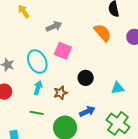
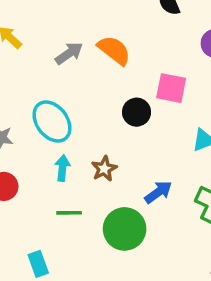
orange semicircle: (103, 33) -> (114, 50), moved
pink square: (63, 51) -> (171, 88), moved
black circle: (86, 78) -> (137, 112), moved

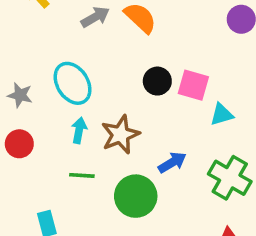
pink square: (171, 88) -> (193, 85), moved
brown star: (104, 169) -> (120, 135), size x1.5

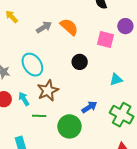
pink square: (193, 85) -> (105, 39), moved
cyan arrow: (79, 130) -> (24, 99), moved, turned -40
brown star: (120, 135) -> (48, 91), moved

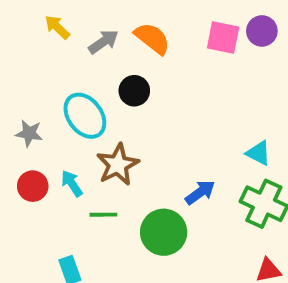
yellow arrow: (12, 17) -> (57, 27), moved
pink square: (105, 39) -> (223, 38), moved
black circle: (80, 62) -> (134, 91), moved
cyan triangle: (116, 80) -> (258, 153), moved, turned 48

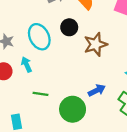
brown star: (118, 165) -> (96, 44), moved
cyan arrow: (72, 183) -> (27, 65), moved

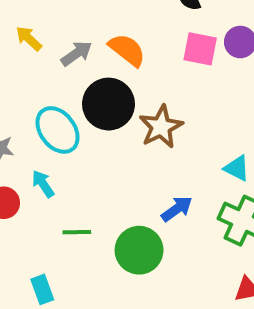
black circle: (69, 27) -> (109, 104), size x1.6

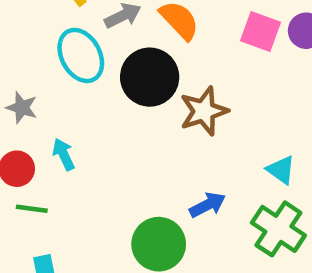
cyan ellipse: (58, 130) -> (81, 55), moved
green line: (77, 232) -> (32, 209), moved

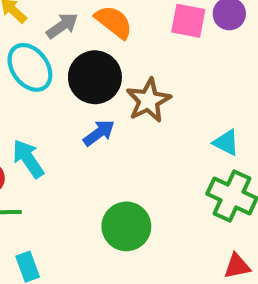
cyan arrow: (64, 154) -> (28, 159), size x1.4
blue arrow: (207, 205) -> (99, 133), moved

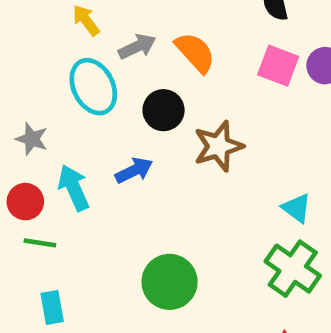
black circle: (95, 77) -> (164, 110), size x0.7
blue arrow: (99, 133) -> (134, 170), moved

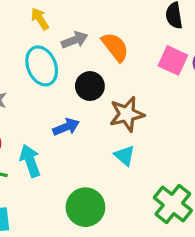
cyan arrow: (74, 188) -> (30, 161), moved
cyan triangle: (297, 208) -> (125, 156), moved

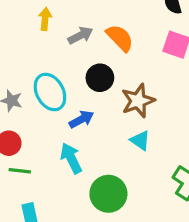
yellow arrow: (40, 19) -> (45, 19), turned 45
cyan ellipse: (42, 66) -> (50, 92), moved
cyan arrow: (30, 161) -> (71, 158), moved

